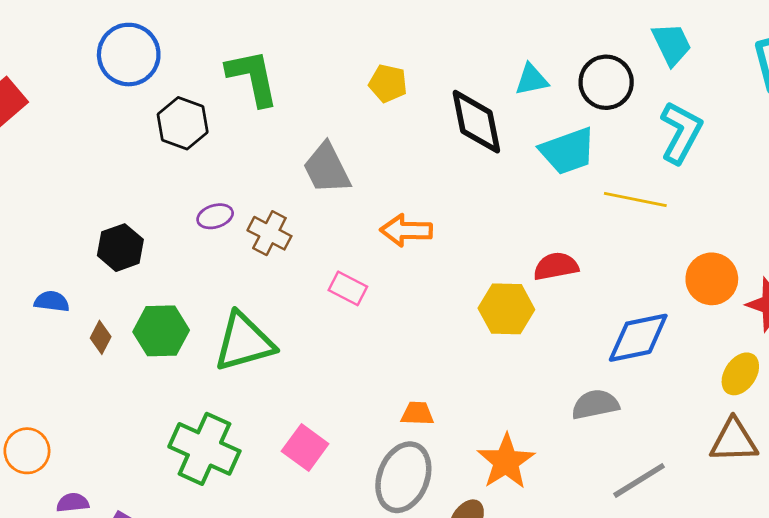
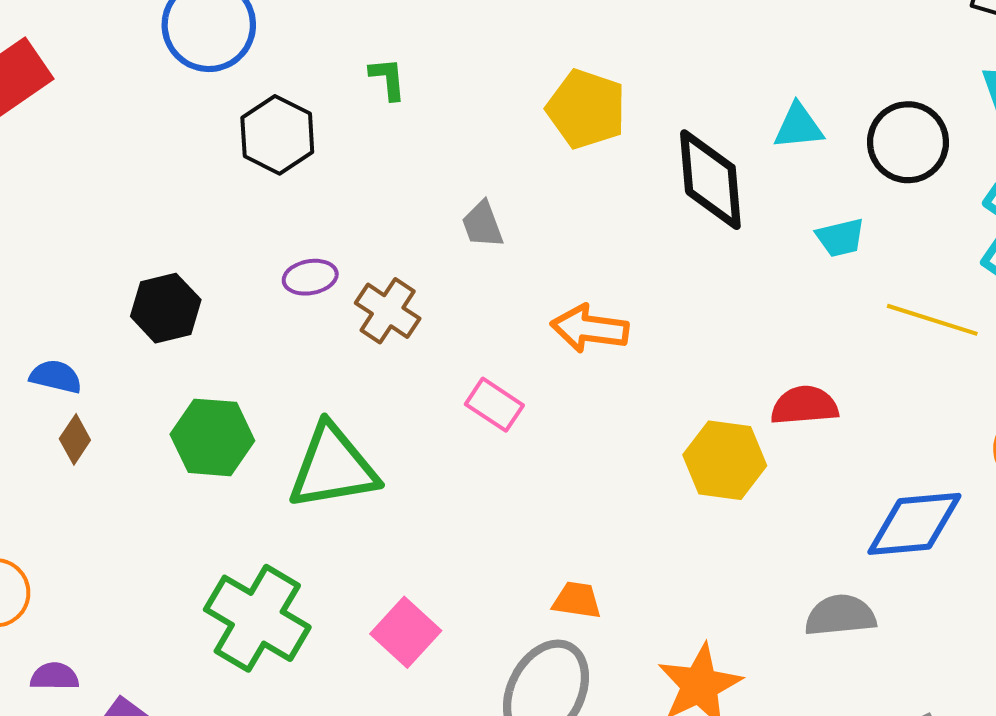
green L-shape: (253, 78) -> (388, 79), size x0.5
yellow pentagon: (388, 83) -> (586, 109), size x1.4
cyan trapezoid: (568, 151) -> (840, 238), size x0.6
gray trapezoid: (327, 168) -> (482, 224), size x0.6
brown diamond: (101, 337) -> (75, 439), moved

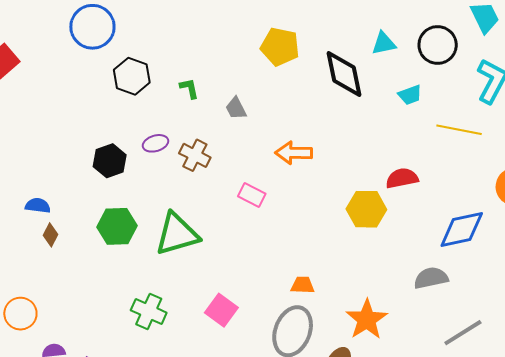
green L-shape: (388, 79) -> (189, 88), moved
black hexagon: (166, 308) -> (110, 161), moved
green cross: (257, 618) -> (149, 311), size x0.7

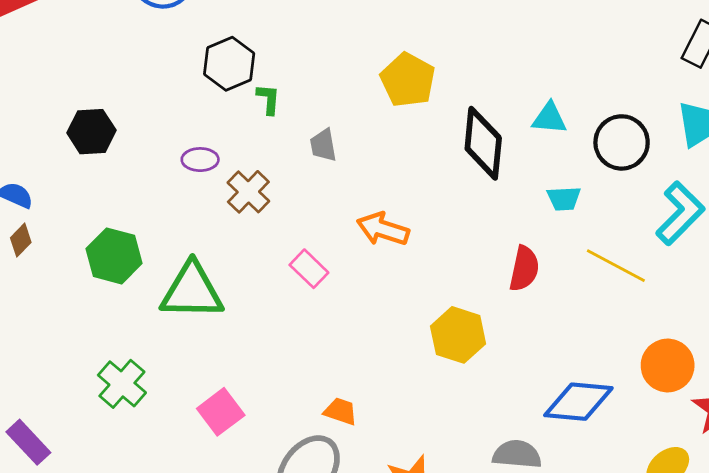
black hexagon: (132, 76) -> (229, 64), moved
black hexagon: (110, 161) -> (91, 132), moved
red semicircle: (402, 178) -> (524, 269), moved, turned 96

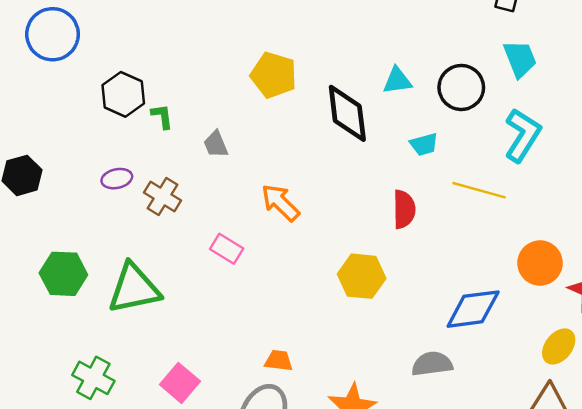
orange arrow: (383, 229) -> (280, 203), turned 39

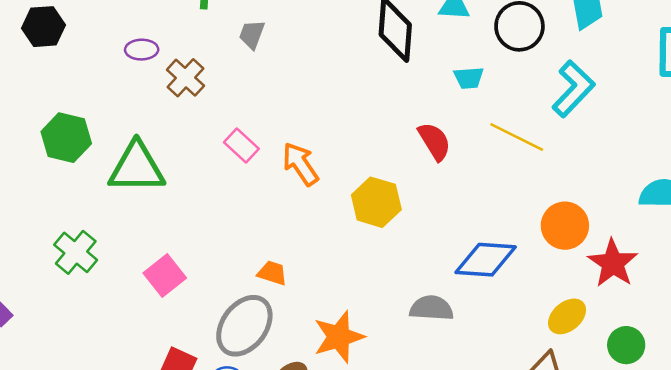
gray trapezoid: (216, 144) -> (252, 34), turned 32
orange arrow: (280, 203) -> (300, 164), moved
red semicircle: (404, 209) -> (434, 141), turned -42

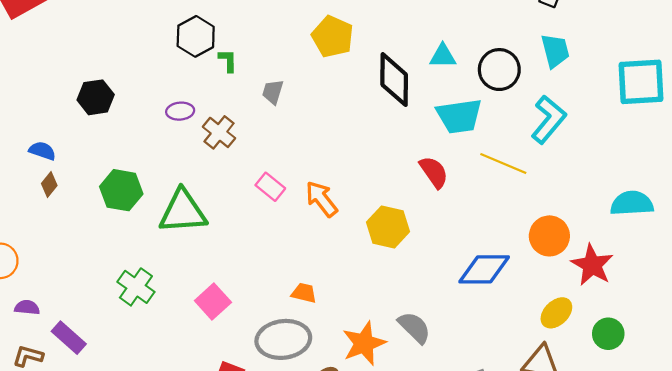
cyan trapezoid: (469, 78) -> (459, 116), size x1.8
gray semicircle: (431, 308) -> (414, 327), moved, turned 45
gray ellipse: (244, 326) -> (283, 339), turned 50

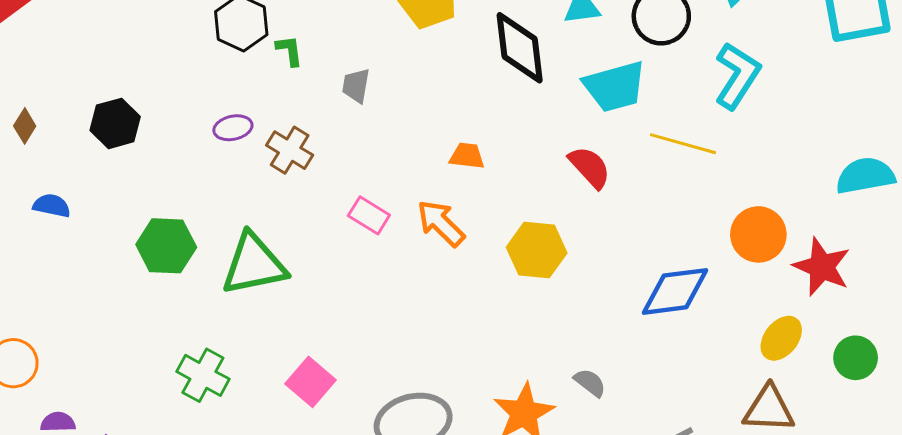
brown diamond: (49, 185) -> (25, 126), moved
orange trapezoid: (304, 293) -> (467, 156), moved
gray semicircle: (414, 327) -> (590, 383), size x0.7

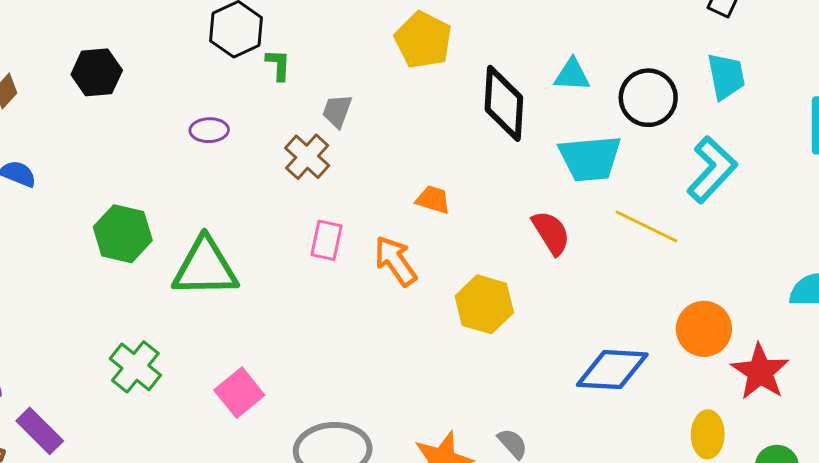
black hexagon: (115, 123) -> (97, 72), moved
brown cross: (290, 150) -> (307, 157), moved
pink rectangle: (369, 215) -> (327, 240), turned 60
yellow ellipse: (781, 338) -> (708, 434), turned -48

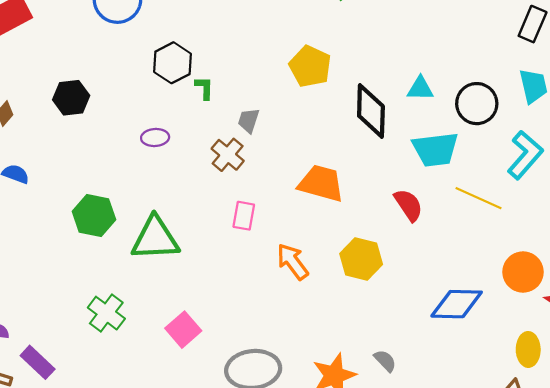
orange trapezoid: (433, 200) -> (321, 183), size x1.8
orange arrow: (395, 261) -> (293, 262), moved

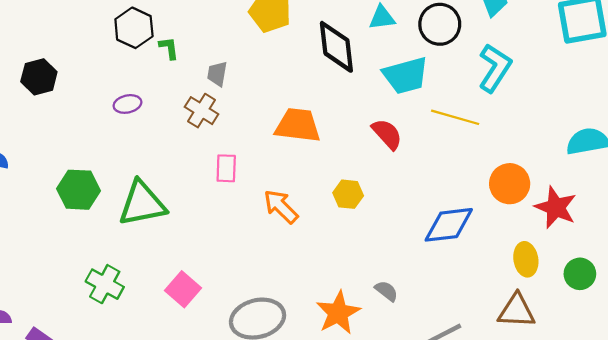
yellow hexagon: (361, 259) -> (348, 194), size x0.7

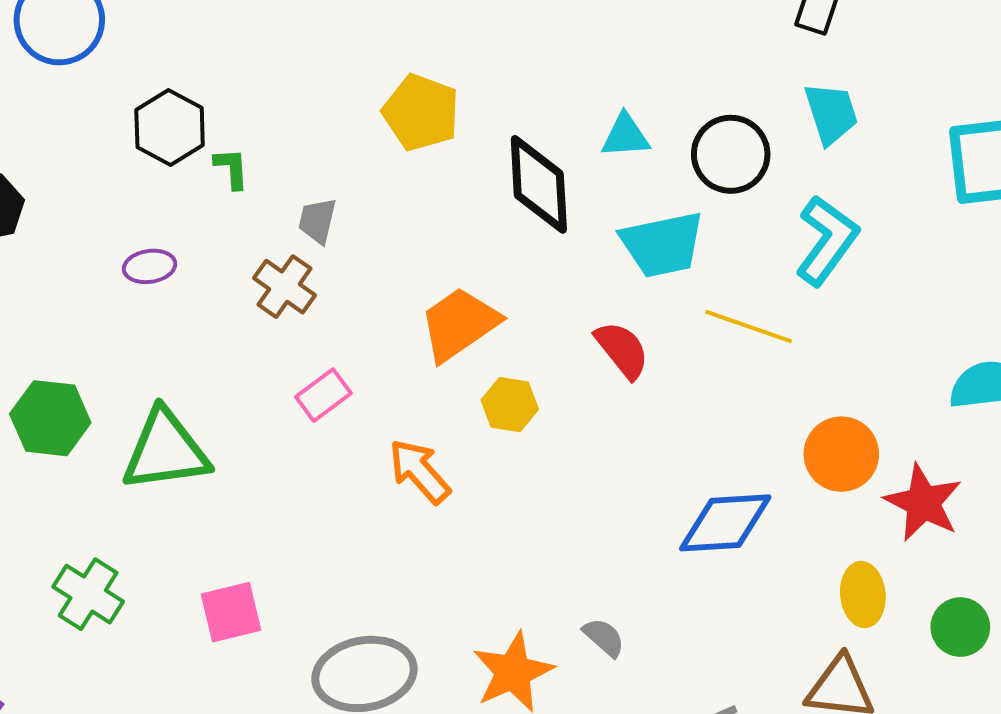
orange trapezoid: (298, 125) -> (459, 324), turned -45
pink rectangle: (226, 168) -> (323, 395), turned 48
yellow hexagon: (348, 194) -> (510, 405), moved
pink square: (183, 289) -> (231, 612), turned 32

